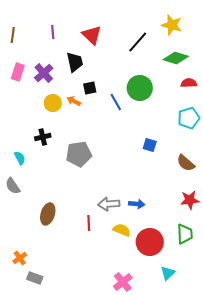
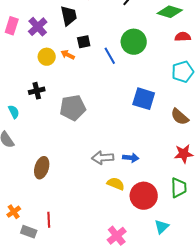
blue square: (150, 145) -> (144, 99), size x1.6
red line: (89, 223) -> (49, 220), moved

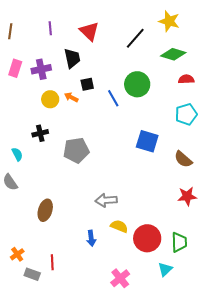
purple cross: (38, 27) -> (41, 69), turned 30
blue arrow: (131, 158) -> (91, 238), moved, turned 77
green trapezoid: (179, 188) -> (179, 242), moved

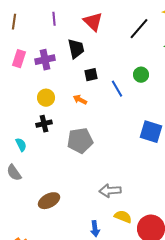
green circle: (137, 84) -> (141, 75), size x0.6
orange arrow: (71, 97) -> (80, 100), moved
yellow circle: (50, 99) -> (46, 98), moved
brown ellipse: (45, 210) -> (49, 201), turned 45

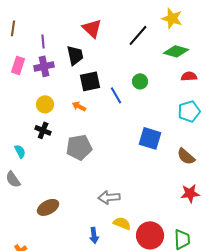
purple line: (54, 19) -> (43, 41), moved
black square: (91, 75) -> (90, 81), size x1.5
black cross: (44, 124) -> (43, 130), turned 35

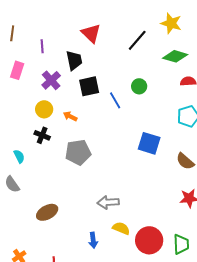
purple cross: (44, 66) -> (51, 80), moved, turned -30
orange arrow: (79, 106) -> (70, 116), moved

